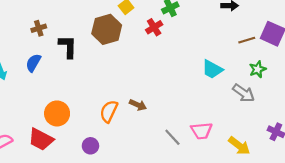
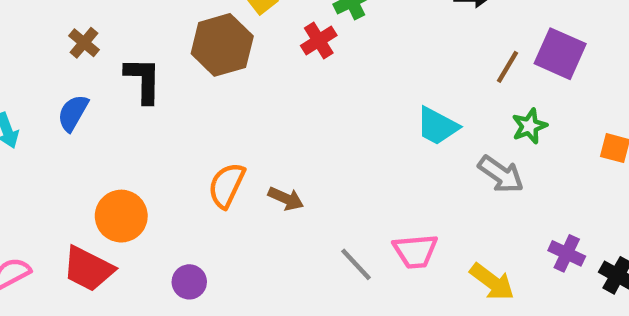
brown cross: (39, 28) -> (84, 43), turned -32
brown line: (247, 40) -> (507, 67), turned -42
orange semicircle: (109, 111) -> (227, 185), moved

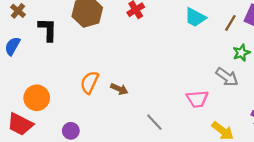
cyan trapezoid: (437, 126) -> (195, 17), moved
pink trapezoid: (415, 251) -> (197, 99), moved

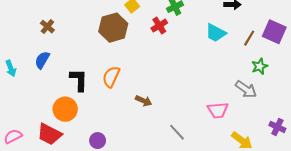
black L-shape: (48, 30) -> (79, 80), moved
orange semicircle: (89, 82) -> (111, 77), moved

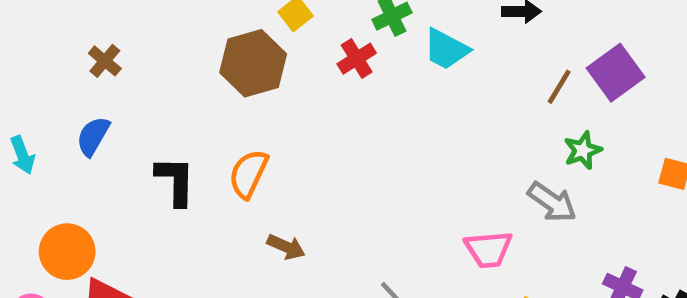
purple square: (274, 32) -> (616, 73), turned 30
cyan trapezoid: (216, 33) -> (446, 49), moved
brown arrow: (144, 101) -> (286, 247), moved
orange circle: (65, 109) -> (67, 252), moved

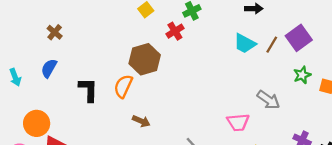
cyan trapezoid: (446, 49) -> (245, 43), moved
brown hexagon: (253, 63) -> (145, 59), moved
green star: (583, 150) -> (302, 75), moved

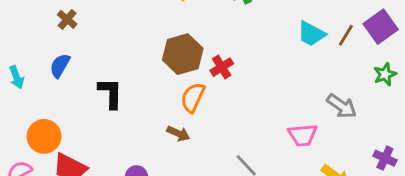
red cross: (175, 31) -> (222, 67), moved
orange semicircle: (123, 86) -> (193, 97), moved

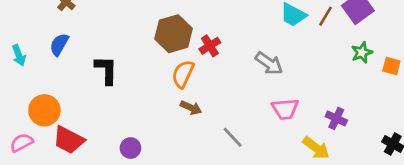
gray arrow: (342, 106) -> (269, 63), moved
brown arrow: (178, 134) -> (191, 108), moved
purple cross: (385, 158) -> (336, 118), moved

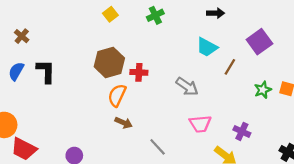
brown line: (326, 16) -> (230, 67), moved
red cross: (210, 46) -> (139, 72), turned 35
green star: (362, 53) -> (263, 90), moved
black L-shape: (106, 70) -> (46, 71), moved

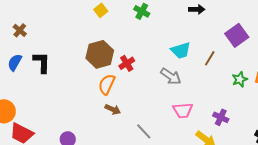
green cross: (155, 15) -> (142, 11), turned -35
cyan trapezoid: (207, 47) -> (181, 50), moved, turned -45
red cross: (139, 72) -> (127, 63), turned -35

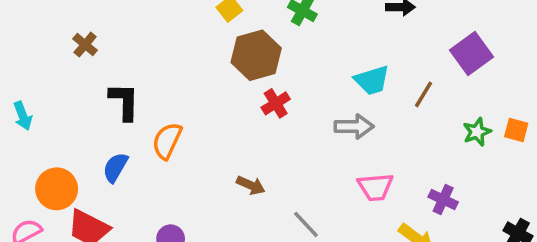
brown hexagon: (100, 54) -> (256, 55), moved
blue semicircle: (15, 62) -> (115, 167), moved
gray arrow: (171, 76) -> (354, 126), turned -35
orange semicircle: (107, 84) -> (167, 141), moved

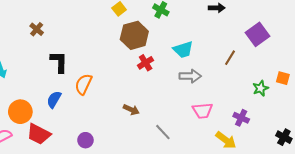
cyan trapezoid: (372, 80) -> (183, 50), moved
green star: (477, 132) -> (261, 88), moved

